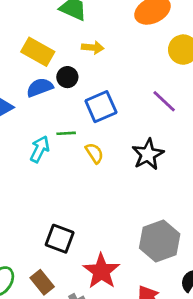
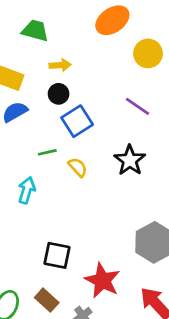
black circle: (67, 77) -> (59, 94), moved
cyan arrow: (40, 149) -> (27, 190), moved

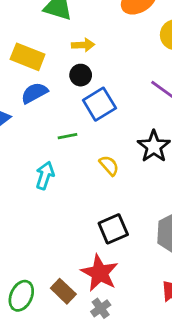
yellow semicircle: (78, 167) -> (109, 166), moved
black square: (57, 255) -> (113, 229), moved, turned -36
red star: (102, 280) -> (100, 273), moved

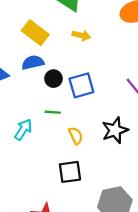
black circle: (81, 75) -> (53, 79), moved
green line: (68, 136) -> (53, 112), moved
black square: (113, 229) -> (70, 172), moved

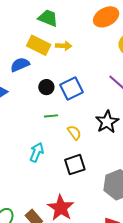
yellow rectangle: (35, 33) -> (39, 45), moved
blue semicircle: (33, 62) -> (20, 65), moved
cyan arrow: (23, 130) -> (37, 152), moved

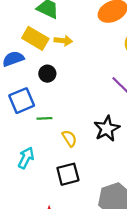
black circle: (46, 87) -> (47, 74), moved
blue square: (71, 89) -> (22, 101), moved

